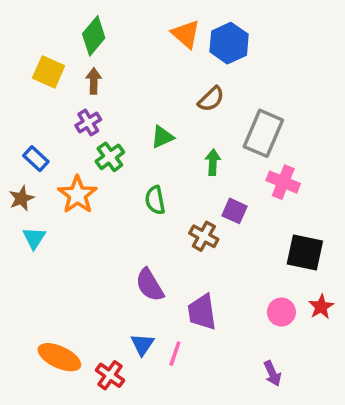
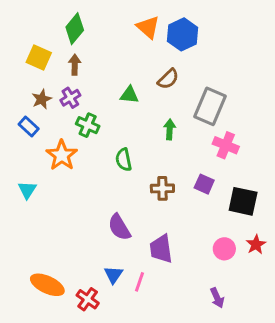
green triangle: (162, 137) -> (129, 95), moved, turned 30
green cross: (110, 157) -> (88, 125), turned -30
brown star: (21, 198) -> (42, 99), moved
purple square: (234, 211) -> (204, 184), moved
brown cross: (204, 236) -> (162, 188), turned -30

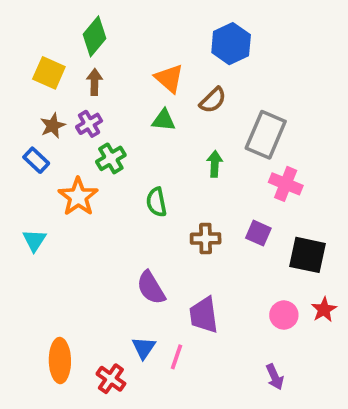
orange triangle: (148, 27) -> (169, 78), moved
green cross: (88, 125) -> (111, 158), turned 35
orange ellipse: (47, 285) -> (60, 361), turned 64

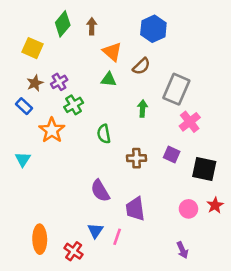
brown arrow: (94, 82) -> (92, 26), moved
pink cross: (286, 184) -> (190, 122), turned 30

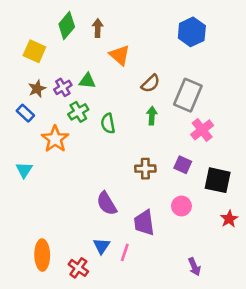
blue hexagon: (153, 29) -> (192, 32), moved
brown semicircle: (141, 66) -> (151, 83), moved
green triangle: (109, 79) -> (87, 81), moved
green semicircle: (104, 134) -> (108, 123), moved
pink circle: (188, 209) -> (181, 206), moved

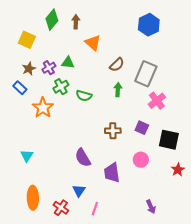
green semicircle: (108, 123) -> (84, 96), turned -63
cyan triangle: (24, 170) -> (27, 156), moved
pink line: (125, 252) -> (95, 209), moved

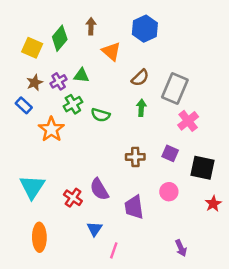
green diamond: (52, 20) -> (60, 38), moved
blue hexagon: (149, 25) -> (145, 29), moved
cyan triangle: (27, 156) -> (32, 187), size x1.6
red cross: (61, 208) -> (73, 198), moved

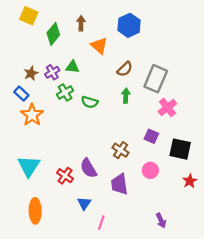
yellow square: (32, 48) -> (29, 16), moved
orange star: (51, 129) -> (32, 115), moved
brown cross: (135, 157) -> (120, 150), moved, turned 35

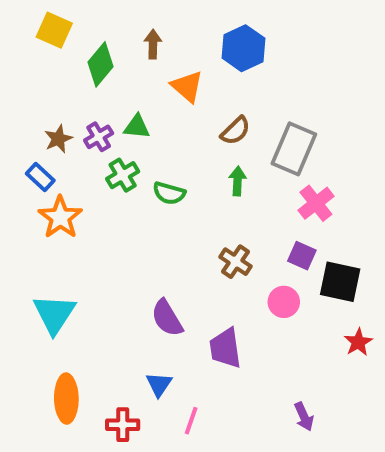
purple square: (151, 136) -> (302, 256), moved
brown cross: (120, 150) -> (235, 262), moved
pink circle: (150, 170) -> (284, 302), moved
red cross: (65, 176) -> (123, 425), moved, turned -35

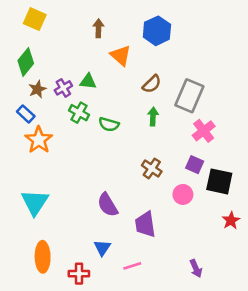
green diamond: (101, 64) -> (26, 62), moved
green cross: (123, 175) -> (79, 113), turned -30
pink line: (191, 421) -> (132, 266), moved, turned 54

